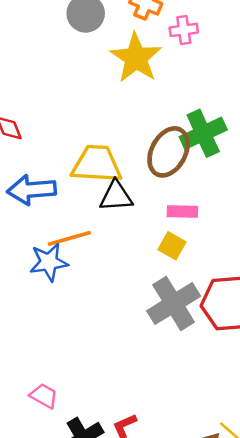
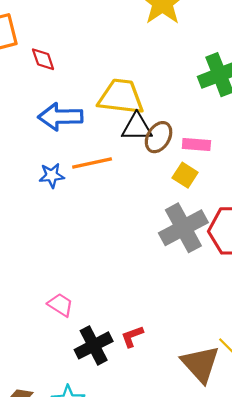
brown ellipse: (169, 152) -> (159, 137), moved, size x0.7
blue star: (49, 262) -> (52, 175), moved, size x0.7

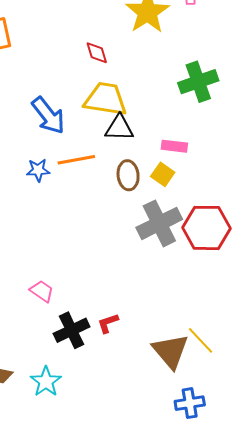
red diamond: (43, 59) -> (97, 53), moved
blue arrow: (60, 117) -> (48, 116), turned -129
brown ellipse: (159, 137) -> (128, 175), moved, turned -40

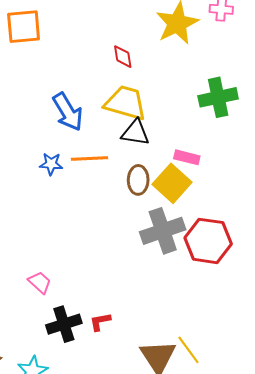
yellow square: (163, 174) -> (172, 183), size x1.6

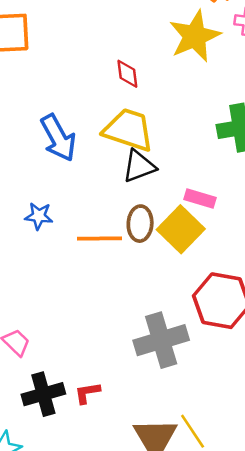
black triangle: (135, 133) -> (139, 166), turned -32
orange line: (90, 159) -> (99, 239), moved
blue star: (51, 164) -> (39, 216), moved
gray cross: (163, 231) -> (161, 340), moved

